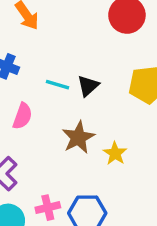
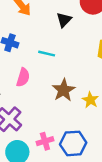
black triangle: (88, 86) -> (64, 20), moved

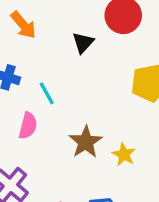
cyan line: (47, 54) -> (47, 93), moved, turned 49

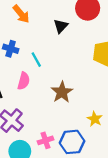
yellow star: (124, 155) -> (95, 119), moved

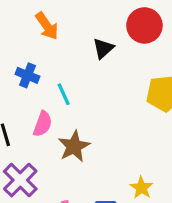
brown star: (62, 92) -> (74, 146), moved

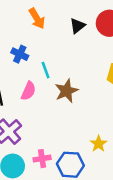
black triangle: (103, 48) -> (77, 26), moved
brown star: (74, 146) -> (67, 91), moved

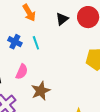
cyan line: (46, 70) -> (36, 43), moved
brown star: (67, 91) -> (41, 91), moved

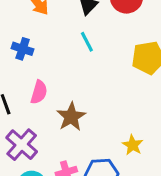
cyan line: (36, 43) -> (87, 42), moved

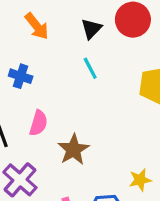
yellow star: (133, 145) -> (140, 180), turned 30

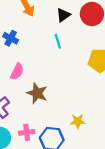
brown star: (73, 150) -> (37, 93), turned -30

